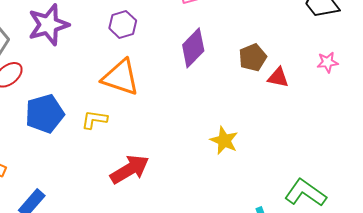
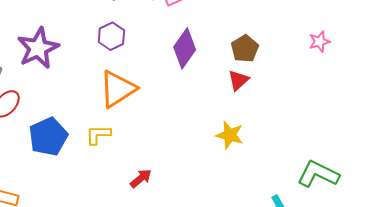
orange triangle: (121, 77) -> (118, 89), turned -42
red triangle: (278, 77) -> (238, 80), moved, turned -45
red arrow: (130, 169) -> (141, 178), size x0.6

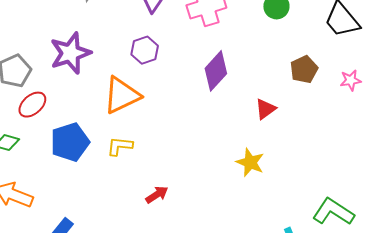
brown pentagon: (245, 49) -> (304, 69), moved
orange triangle: (118, 89) -> (122, 95), moved

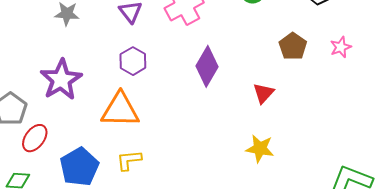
orange triangle: (122, 95) -> (120, 110), turned 39

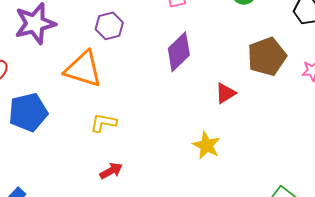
brown pentagon: (293, 46) -> (267, 57), size x1.4
yellow L-shape: (129, 160) -> (103, 123), moved

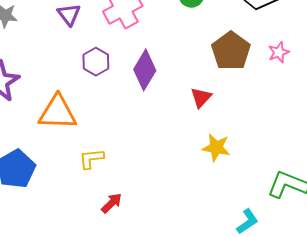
purple hexagon: (109, 26) -> (96, 62), moved
yellow star: (207, 145) -> (216, 148), moved

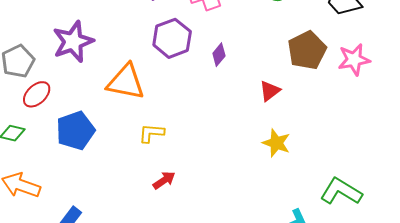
pink star: (279, 52) -> (354, 60), size x1.5
purple hexagon: (96, 62) -> (172, 38), size x1.4
purple diamond: (145, 70) -> (219, 55), size x0.6

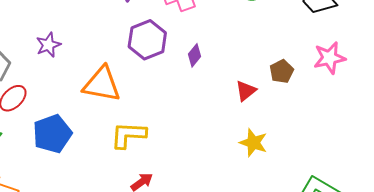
purple star: (73, 42) -> (48, 45), size x0.6
brown pentagon: (307, 50) -> (282, 71), moved, size x0.6
yellow L-shape: (151, 133) -> (128, 135), size x1.4

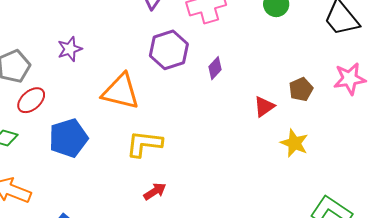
yellow star: (253, 143) -> (294, 143), moved

